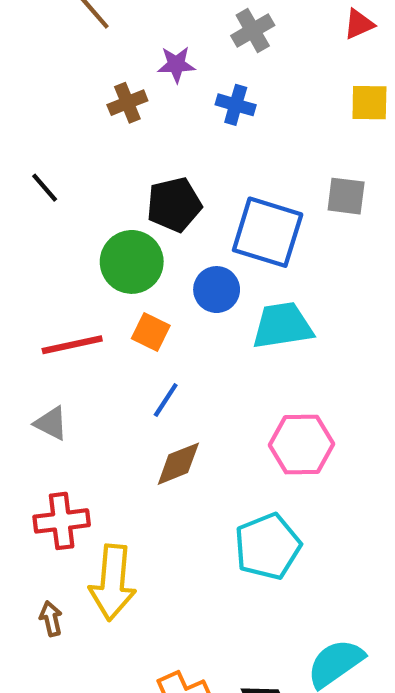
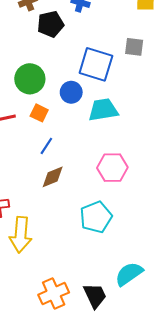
black pentagon: (174, 205) -> (51, 24), moved

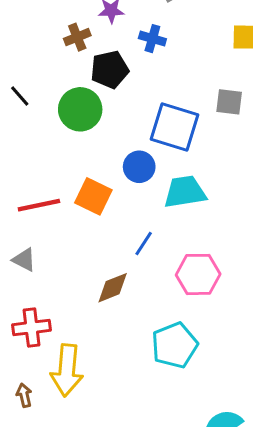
green circle: (30, 79) -> (80, 109), moved
orange square: (39, 113) -> (93, 196), size x1.4
blue line: (46, 146) -> (144, 243), moved

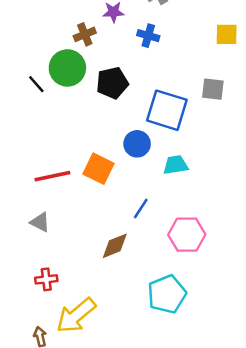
black pentagon: (110, 70) -> (112, 83), moved
green circle: (80, 109) -> (67, 68), moved
cyan trapezoid: (185, 192) -> (176, 165), size x0.7
red cross: (32, 327) -> (46, 279), size x0.7
yellow arrow: (67, 370) -> (76, 315), turned 45

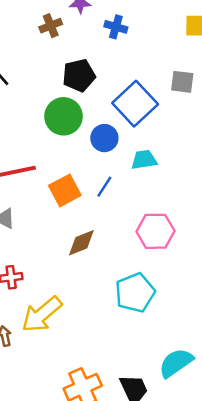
green circle: (67, 68) -> (64, 116), moved
blue square: (167, 110) -> (135, 104), turned 30
orange square: (99, 169) -> (65, 190), moved, turned 36
blue line: (141, 208) -> (104, 187), moved

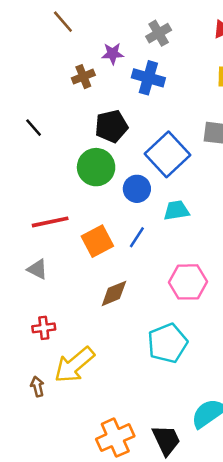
blue cross: (116, 27) -> (148, 78), size x1.4

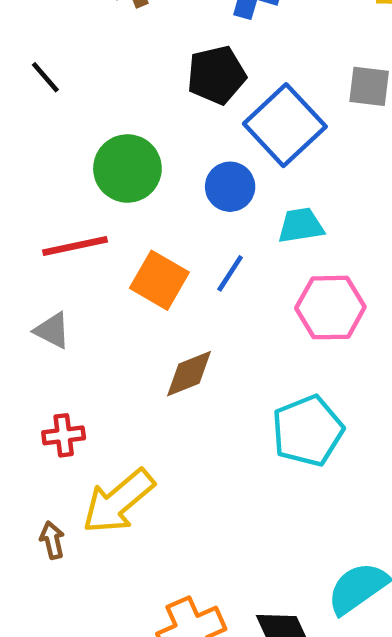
black pentagon: (111, 126) -> (216, 75), moved
green circle: (96, 167) -> (127, 168), moved
orange square: (97, 241) -> (159, 280), turned -32
pink hexagon: (188, 282) -> (330, 308), moved
cyan pentagon: (168, 343) -> (308, 431), moved

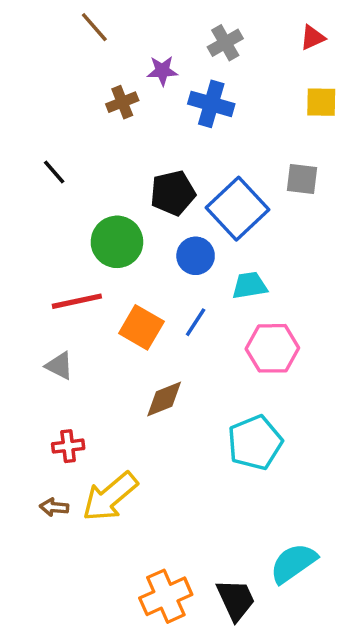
black pentagon: (216, 75) -> (173, 193), moved
brown arrow: (52, 540) -> (54, 507), moved, turned -72

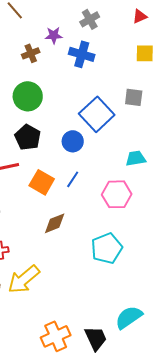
black pentagon: (173, 193) -> (28, 137), moved, turned -30
green circle: (117, 242) -> (28, 96), moved
cyan trapezoid: (250, 285) -> (136, 158), moved

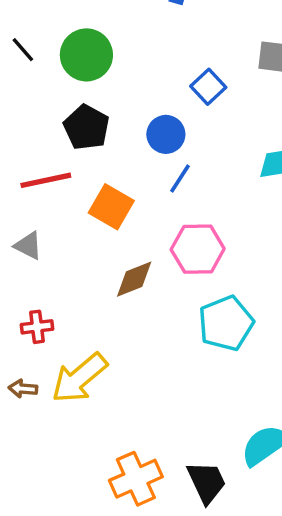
blue square: (97, 114) -> (208, 87), size x0.6
blue line: (73, 179) -> (180, 179), moved
pink hexagon: (117, 194) -> (198, 249), moved

